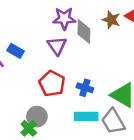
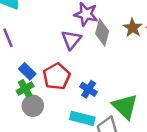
blue rectangle: (16, 51) -> (27, 71), moved
green cross: (29, 128) -> (25, 89), moved

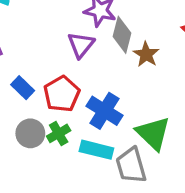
brown star: (133, 28) -> (146, 54), moved
green cross: (25, 89) -> (59, 133), moved
blue cross: (89, 89) -> (104, 111), size x1.5

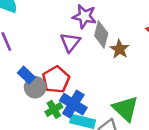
blue cross: (104, 111) -> (73, 104), moved
gray circle: (30, 133) -> (35, 87), moved

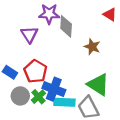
purple triangle: (70, 42) -> (29, 34), moved
brown star: (120, 49) -> (92, 47), moved
gray circle: (35, 87) -> (20, 96), moved

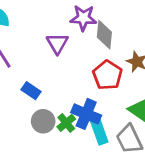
red pentagon: (35, 71) -> (107, 75), moved
cyan rectangle: (64, 102) -> (99, 131), turned 66

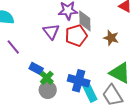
red pentagon: (107, 75) -> (76, 36), moved, turned 30
green cross: (66, 123) -> (47, 78), moved

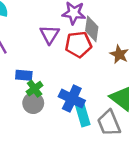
blue rectangle: (36, 69) -> (24, 75), turned -32

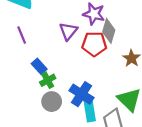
blue rectangle: (24, 75) -> (39, 66), turned 35
gray circle: (33, 103) -> (52, 102), moved

